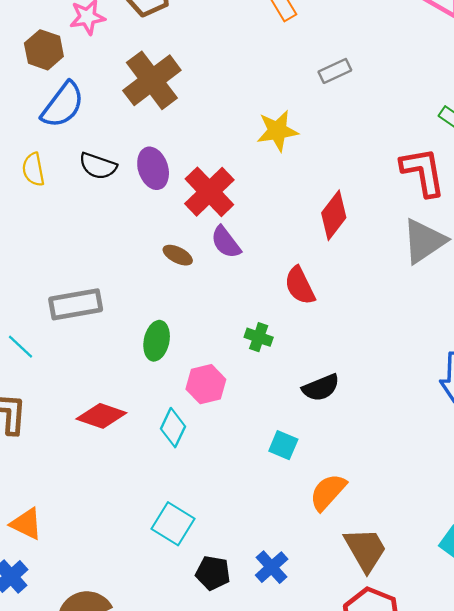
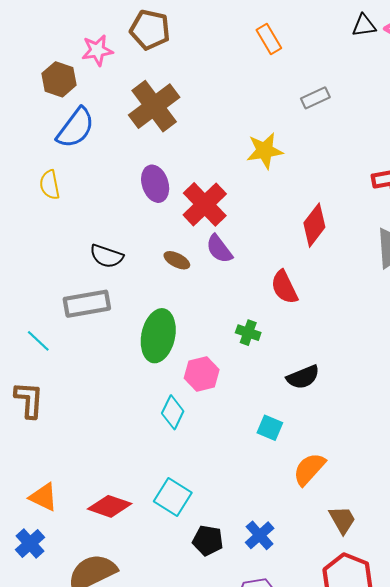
black semicircle: (98, 166) -> (107, 256), moved
green ellipse: (157, 341) -> (158, 336), size x1.5
red diamond: (101, 416) -> (110, 506), moved
brown trapezoid: (365, 550) -> (342, 520), size x0.7

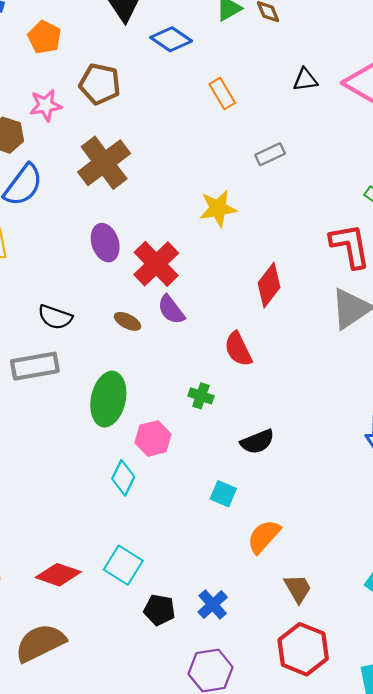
black triangle: (364, 26) -> (305, 80), moved

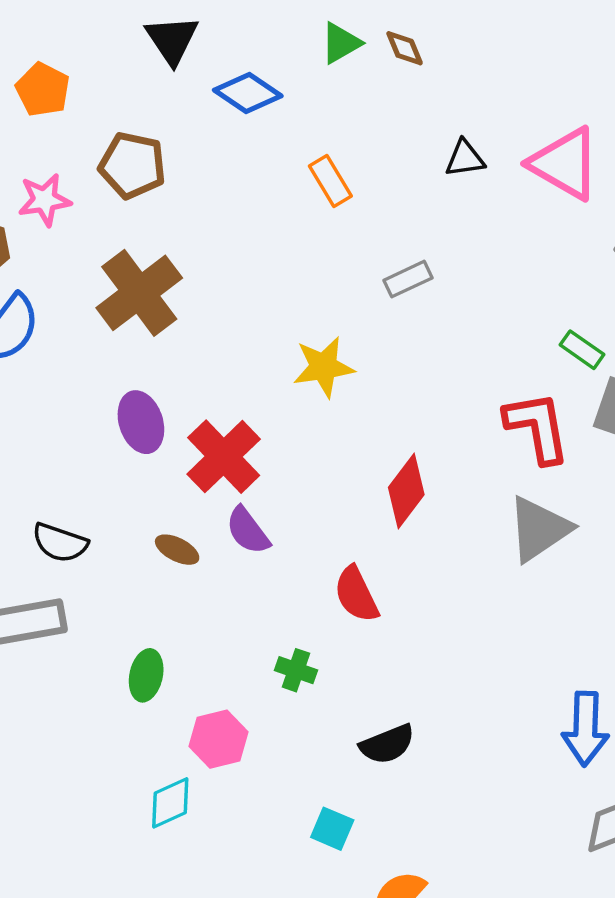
green ellipse: (108, 399) -> (146, 675), size x0.6
cyan diamond: (123, 478) -> (170, 803), turned 40

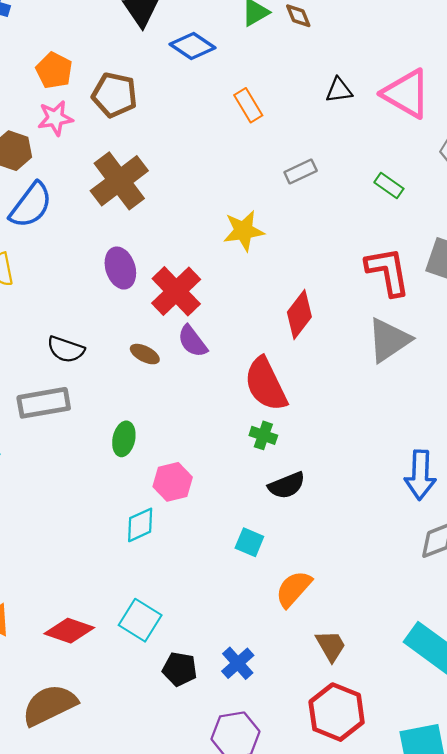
orange pentagon: (43, 90) -> (54, 70), moved
green rectangle: (582, 350) -> (389, 185), moved
red semicircle: (356, 594) -> (266, 384), size x1.4
green cross: (296, 670) -> (263, 435), moved

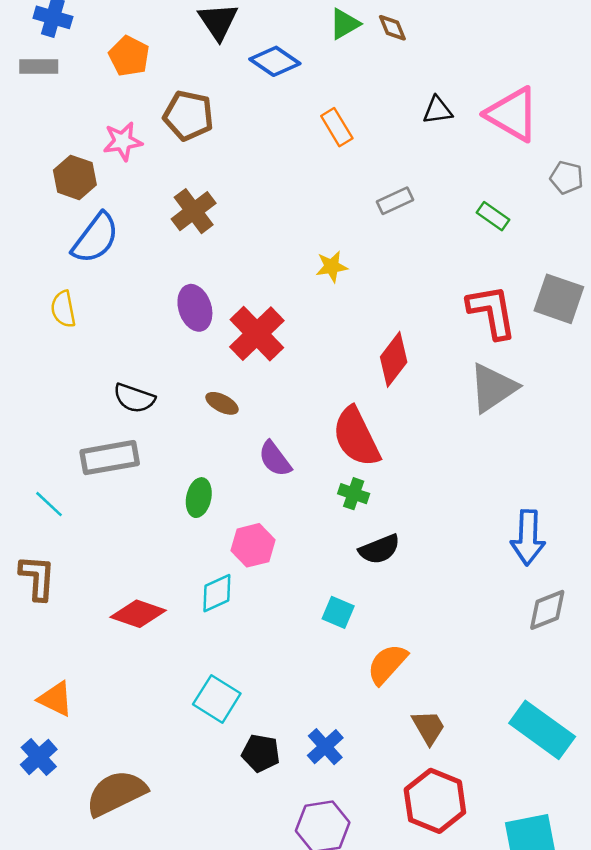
orange pentagon: (54, 70) -> (129, 56), moved
brown cross: (119, 181) -> (194, 211), size x0.7
yellow star: (244, 231) -> (332, 267), size x0.7
purple semicircle: (192, 341) -> (275, 459), moved
red diamond: (69, 631) -> (138, 614), moved

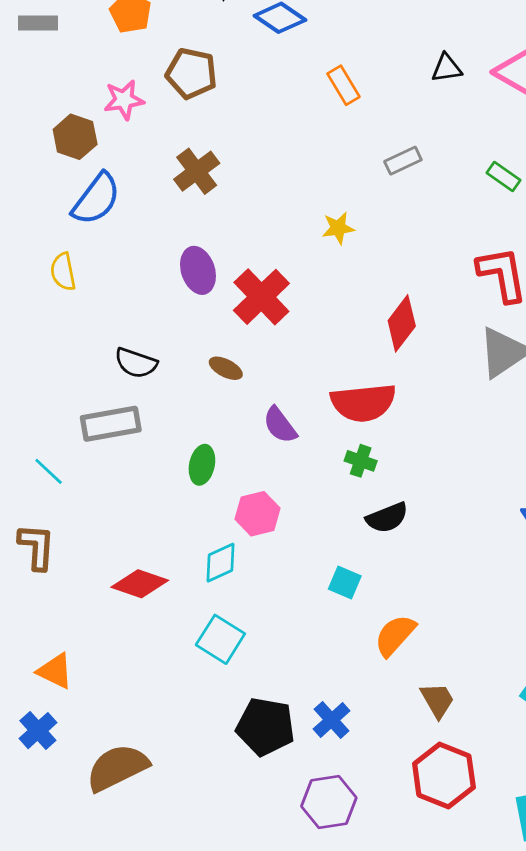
red semicircle: (356, 437) -> (363, 403), turned -70
cyan square: (217, 699) -> (220, 639), moved
black pentagon: (261, 753) -> (265, 727), size x1.5

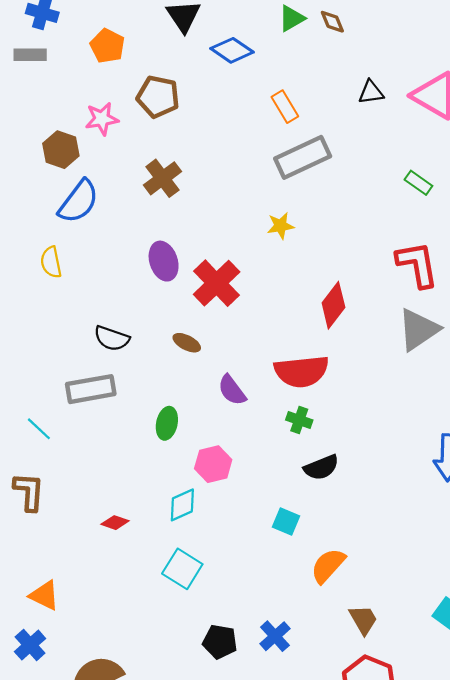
gray rectangle: (403, 161) -> (303, 157), moved, size x1.8
red diamond: (140, 584) -> (115, 523), size x0.6
black pentagon: (265, 727) -> (220, 642), size x0.7

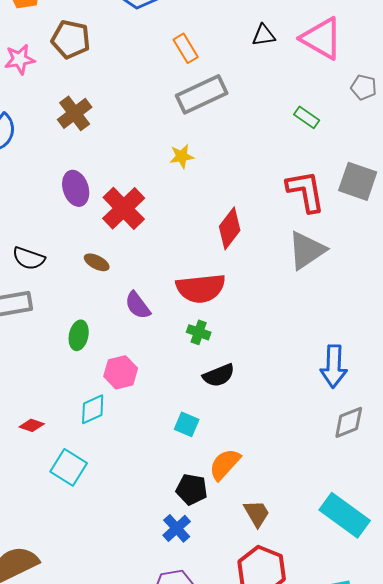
cyan square: (182, 569) -> (69, 467), moved
black pentagon: (220, 642) -> (192, 489), moved

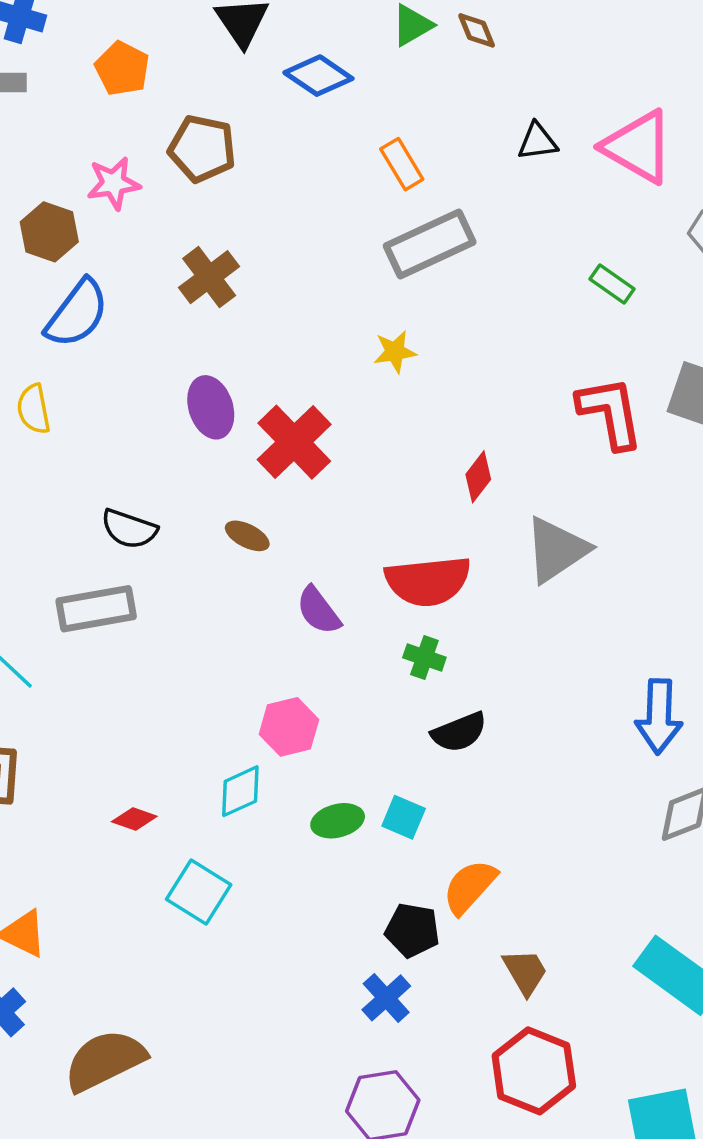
red diamond: (230, 228) -> (478, 477), size x0.7
gray triangle: (307, 250) -> (556, 550), moved
green ellipse: (79, 335) -> (338, 821), moved, turned 64

